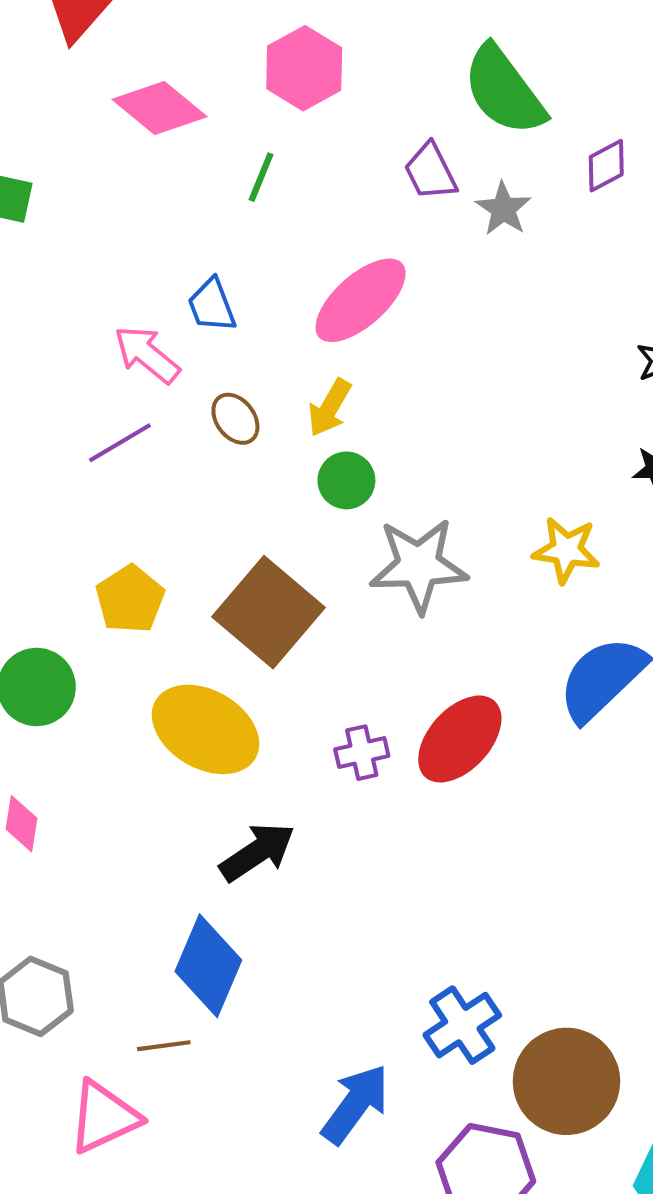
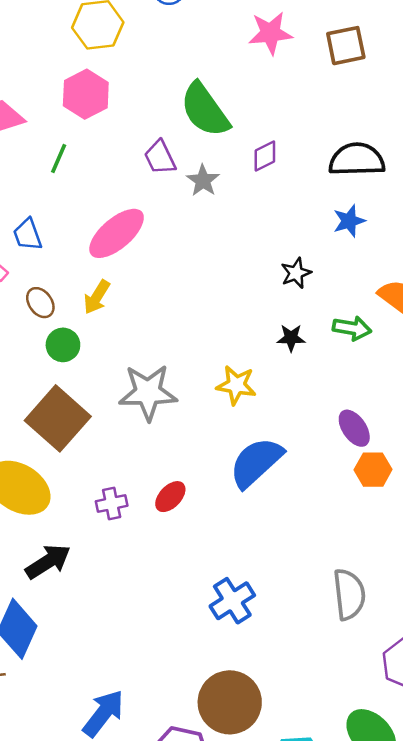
green circle: (346, 480) -> (63, 345), moved
red ellipse: (460, 739) -> (170, 497), size x0.6
blue cross: (462, 1025) -> (232, 601), moved

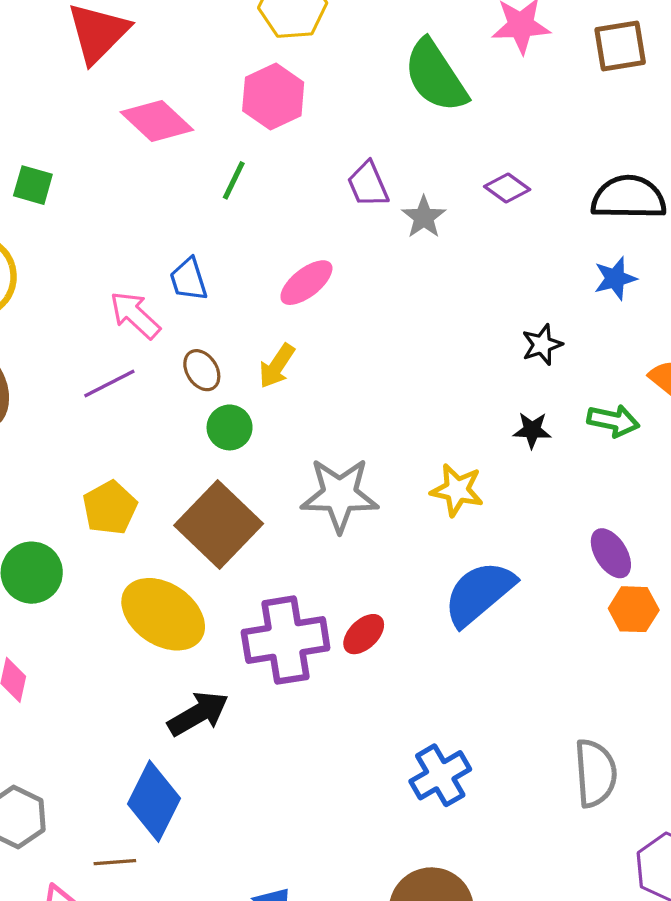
green semicircle: (205, 110) -> (435, 76), moved
purple diamond: (265, 156) -> (507, 188), turned 60
pink ellipse: (117, 233) -> (306, 283), size x0.7
purple cross: (112, 503) -> (286, 640), size x2.0

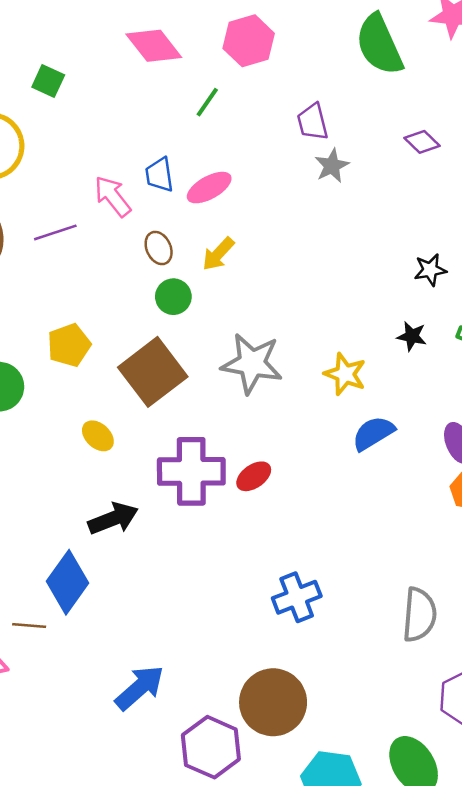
gray star: (424, 217) -> (332, 166), moved
pink ellipse: (306, 283) -> (209, 188), moved
purple line: (109, 384) -> (55, 232), moved
blue semicircle: (479, 593) -> (373, 433), moved, size x0.7
yellow ellipse: (163, 614) -> (98, 436), size x0.5

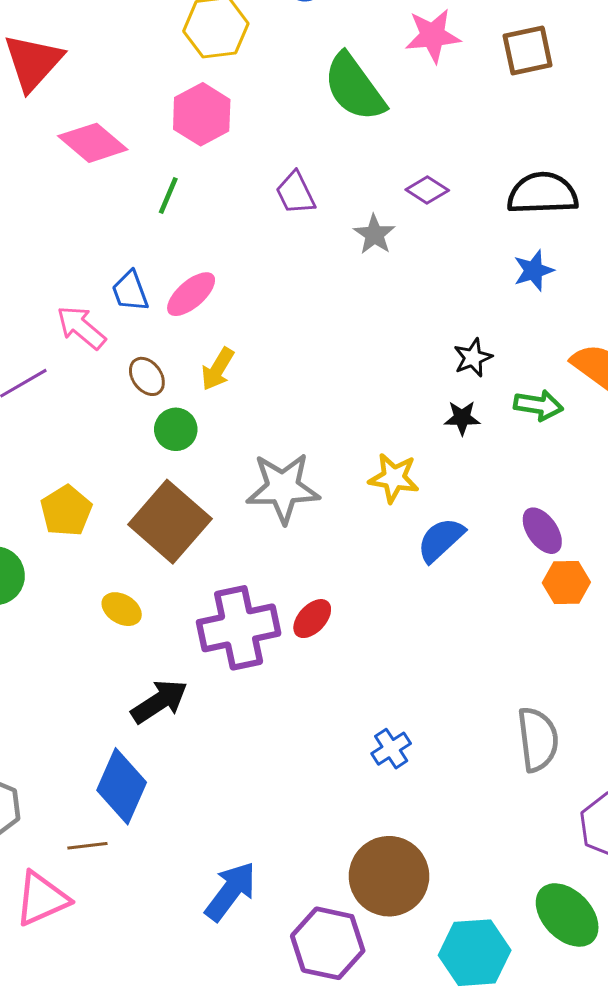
gray star: (332, 166) -> (374, 234), moved
black star: (430, 270) -> (473, 358), moved
blue cross: (297, 597) -> (391, 749), size x0.7

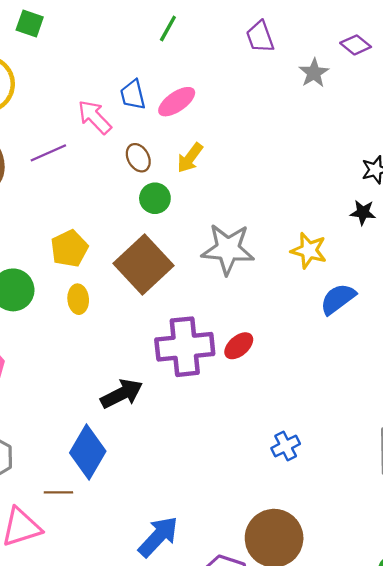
yellow ellipse: (122, 609) -> (78, 299), moved, turned 48

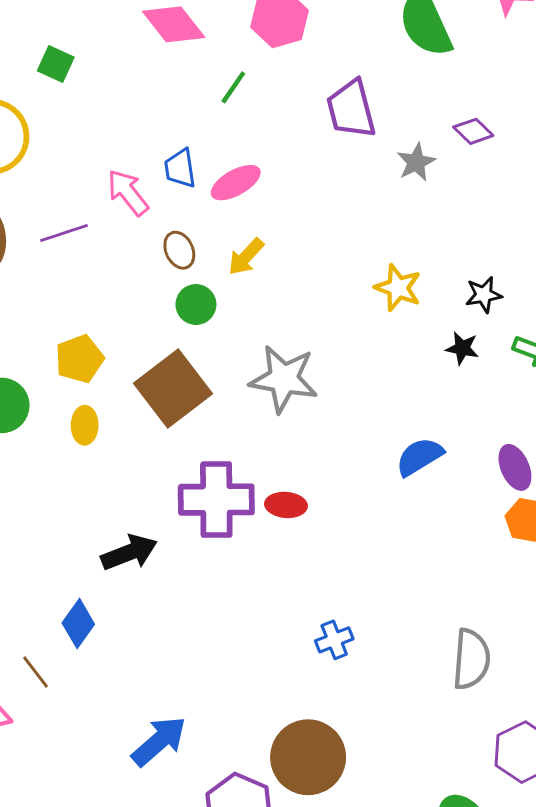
purple trapezoid: (260, 37) -> (351, 109), size x1.4
yellow star: (309, 250) -> (398, 288), moved
red ellipse: (239, 346) -> (286, 505), turned 40
blue diamond: (88, 452) -> (78, 624), size x0.7
brown line: (58, 492) -> (36, 672), turned 48

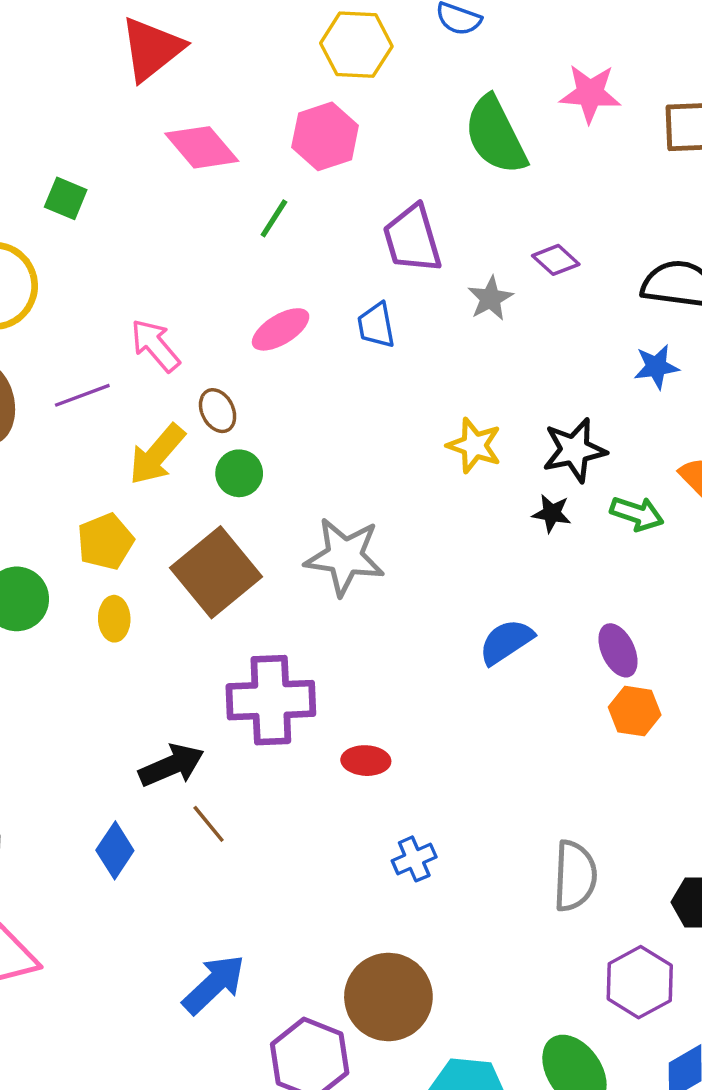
blue trapezoid: (180, 168) -> (376, 325), moved
yellow arrow: (246, 257) -> (157, 454), moved, size x1.4
black star: (484, 295) -> (574, 450), size x1.5
red ellipse: (286, 505) -> (366, 761), moved
brown line: (36, 672) -> (209, 824), moved

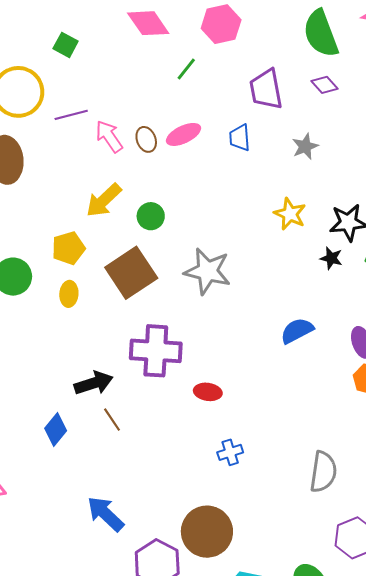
purple diamond: (556, 260) -> (325, 85), moved
gray star: (490, 298) -> (305, 146), moved
purple line: (82, 395) -> (71, 115), moved
brown ellipse: (218, 411) -> (146, 139), moved
blue arrow: (214, 984) -> (105, 514), turned -99

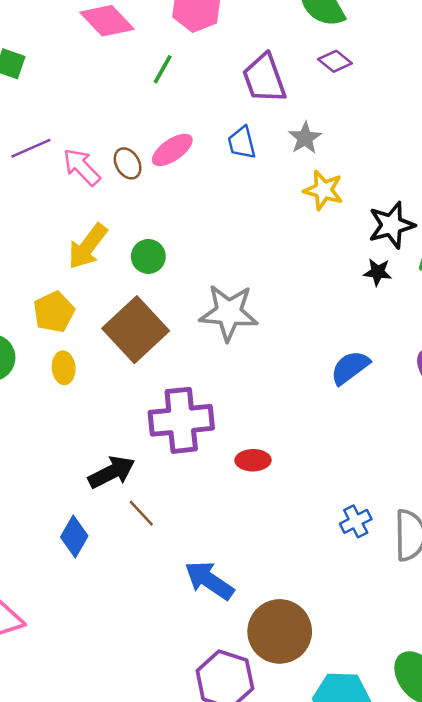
gray star: (305, 146) -> (305, 138), moved
yellow star: (290, 214) -> (323, 190), moved
blue cross: (230, 452) -> (356, 521), moved
blue arrow: (105, 514) -> (209, 580), moved

